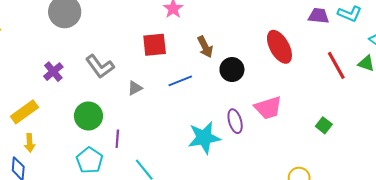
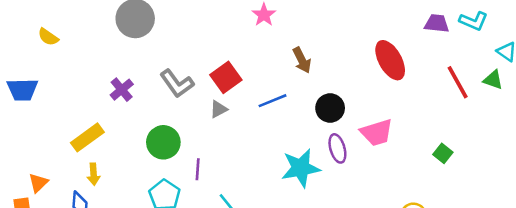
red square: (155, 45) -> (226, 77), moved, turned -30
black circle: (232, 70) -> (330, 108), moved

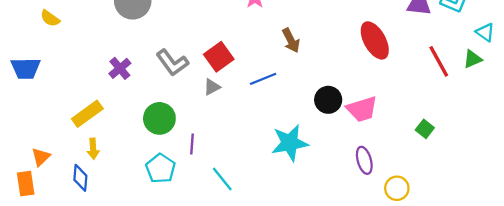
green triangle: (493, 80) -> (473, 59), turned -42
black circle: (330, 108) -> (328, 100), moved
purple ellipse: (337, 148) -> (364, 160), moved

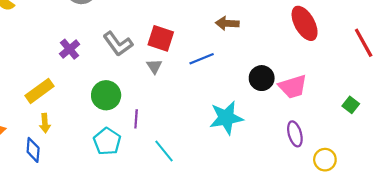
brown arrow: (291, 40) -> (227, 23), turned 120
red square: (219, 57) -> (161, 38), turned -36
gray triangle: (212, 87) -> (154, 66), turned -35

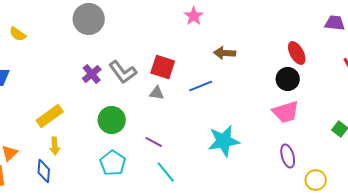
red ellipse: (305, 23) -> (297, 53), size x0.7
purple cross: (70, 49) -> (92, 74), moved
gray triangle: (154, 66) -> (157, 93), turned -49
black circle: (262, 78) -> (288, 79), moved
purple line: (136, 119) -> (154, 142), moved, turned -66

